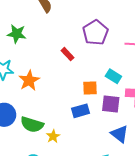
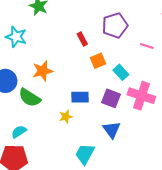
orange star: (29, 80) -> (43, 71), moved
orange square: (90, 88) -> (98, 61), moved, turned -35
yellow star: (53, 136) -> (66, 117), moved

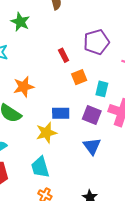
cyan rectangle: (121, 72) -> (102, 89), turned 56
yellow star: (66, 117) -> (46, 133), size x1.5
cyan trapezoid: (85, 154) -> (40, 167), moved, turned -45

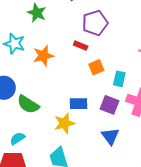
purple pentagon: (96, 42) -> (95, 23), moved
red rectangle: (64, 55) -> (81, 46), turned -40
orange star: (24, 87) -> (43, 56), moved

